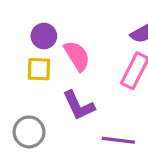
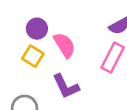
yellow square: (39, 69) -> (33, 56), turned 30

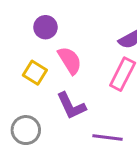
purple circle: (37, 29) -> (45, 27), moved

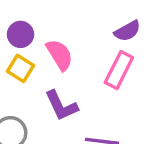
purple circle: (45, 27) -> (21, 34), moved

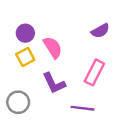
yellow square: (21, 68) -> (25, 57), turned 30
pink rectangle: (119, 70) -> (94, 72), moved

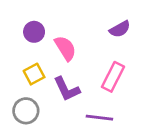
yellow square: (25, 57) -> (34, 74), moved

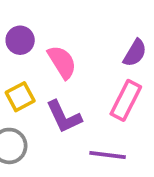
purple semicircle: (120, 29) -> (135, 53), moved, turned -30

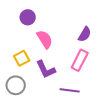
purple circle: (20, 40) -> (28, 17), moved

